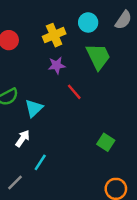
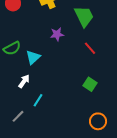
purple star: (57, 65) -> (57, 34), moved
red line: (74, 92) -> (90, 48), moved

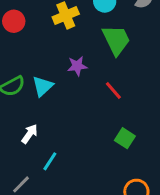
red line: (90, 48) -> (113, 91), moved
cyan triangle: (33, 57) -> (43, 86), moved

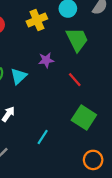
green square: (125, 138) -> (84, 117), size x1.5
cyan line: (50, 161) -> (43, 137), moved

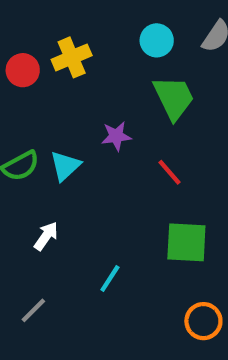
yellow cross: (37, 20) -> (72, 57), moved
green square: (84, 117) -> (186, 242), turned -30

